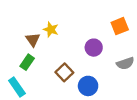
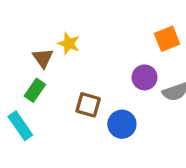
purple circle: (94, 48) -> (145, 77), moved
brown square: (64, 72) -> (88, 105), turned -30

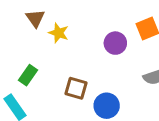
brown triangle: (43, 58) -> (35, 18), moved
purple circle: (145, 77) -> (115, 43), moved

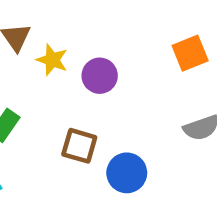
purple circle: (115, 43) -> (100, 76), moved

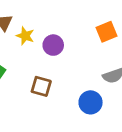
blue circle: (127, 173) -> (91, 102), moved

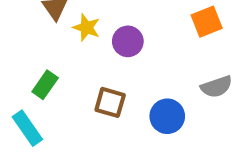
blue circle: (91, 102) -> (167, 116), moved

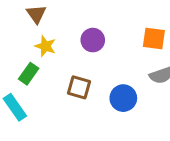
orange square: (207, 22) -> (154, 39), moved, turned 30
yellow star: (86, 28) -> (45, 46), moved

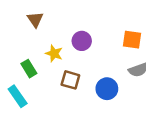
yellow star: (45, 46) -> (54, 53), moved
green rectangle: (29, 74) -> (29, 69), turned -66

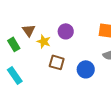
brown triangle: (35, 19) -> (29, 30), moved
green rectangle: (29, 69) -> (14, 44), moved

